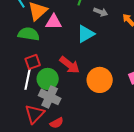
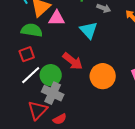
cyan triangle: (86, 34) -> (89, 30), turned -42
red square: (33, 62) -> (27, 54), moved
white line: (28, 79) -> (31, 75), turned 35

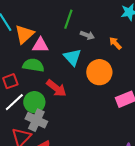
green semicircle: (32, 30) -> (33, 65), moved
orange circle: (103, 76) -> (99, 72), moved

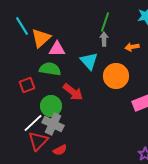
green line: (68, 19) -> (105, 22), moved
gray arrow: (87, 35) -> (104, 39), turned -112
orange arrow: (115, 43) -> (132, 47), turned -56
white line: (14, 102) -> (33, 123), moved

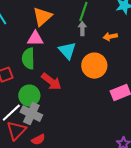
orange triangle: (41, 38) -> (42, 17), moved
green semicircle: (50, 69) -> (28, 59), turned -100

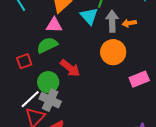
gray arrow: (82, 29) -> (112, 21), moved, size x1.5
cyan triangle: (67, 51) -> (89, 16), moved
green semicircle: (28, 59) -> (47, 45), turned 65

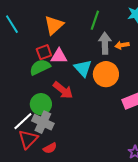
cyan triangle: (89, 16) -> (83, 68), moved
pink triangle: (54, 25) -> (59, 56), moved
red square: (24, 61) -> (44, 52), moved

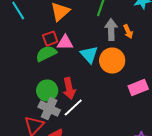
orange arrow: (122, 45) -> (128, 32), turned -104
red arrow: (63, 90) -> (69, 89), moved, turned 40
white line: (23, 121) -> (73, 108), moved

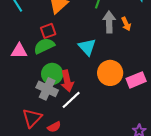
pink triangle: (65, 43) -> (19, 51), moved
orange circle: (112, 61) -> (110, 73), moved
green circle: (47, 91) -> (52, 74), moved
gray cross: (49, 109) -> (47, 89), moved

